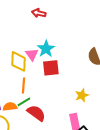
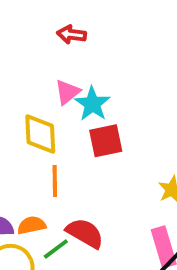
pink triangle: (32, 54) -> (67, 92), moved, turned 32
green line: (24, 102) -> (56, 249), moved

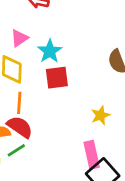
pink triangle: (67, 92) -> (19, 38), moved
red semicircle: (85, 233) -> (20, 127), moved

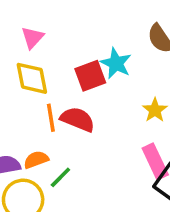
cyan star: (50, 51) -> (116, 63), moved
red semicircle: (20, 127) -> (78, 119), moved

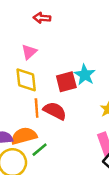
orange semicircle: (36, 160) -> (24, 136), size x1.5

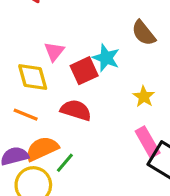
pink triangle: (29, 52) -> (54, 51), moved
orange line: (37, 108) -> (26, 115), moved, turned -54

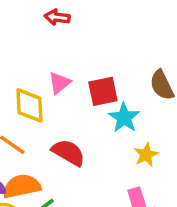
cyan star: (106, 58) -> (124, 118), moved
red square: (84, 71) -> (103, 91), moved

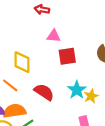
pink triangle: (59, 83) -> (54, 36), moved, turned 40
cyan star: (124, 118) -> (77, 90), moved

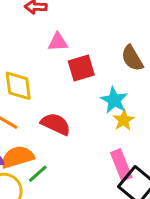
cyan star: (77, 90) -> (114, 100), moved

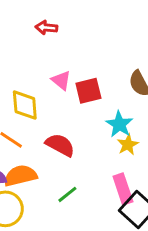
pink triangle: (58, 42) -> (61, 80), moved, turned 40
green line: (38, 174) -> (67, 194), moved

